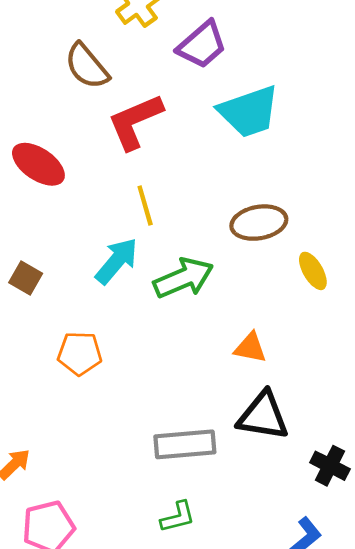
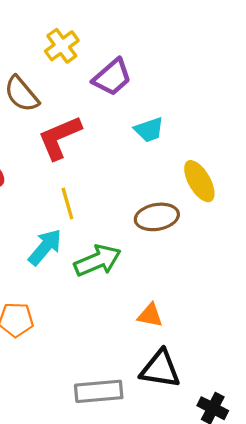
cyan trapezoid: (249, 112) -> (149, 130), size x0.6
yellow ellipse: (313, 271) -> (199, 181), moved, size x1.4

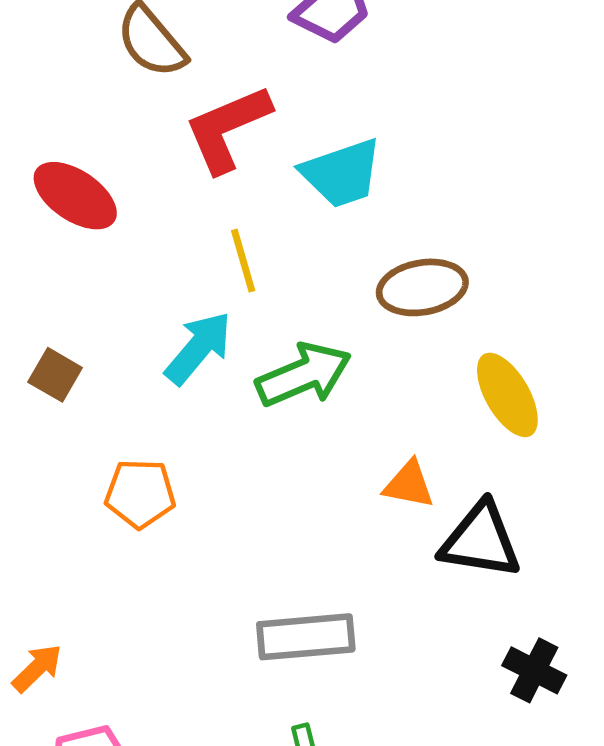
cyan trapezoid: (149, 130) -> (342, 173), moved, size x1.4
yellow ellipse: (199, 181) -> (507, 395), moved
black triangle: (160, 369) -> (481, 541), moved

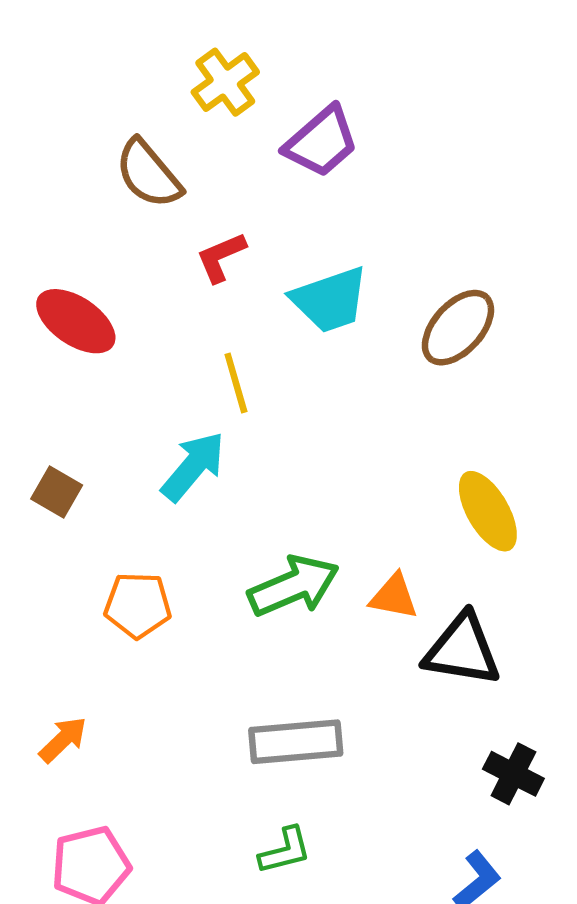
red L-shape: (227, 128) -> (221, 257), size x0.6
brown ellipse: (422, 287) -> (458, 328), moved, turned -38
green arrow: (304, 375) -> (294, 586), moved
orange arrow: (37, 668) -> (63, 740), moved

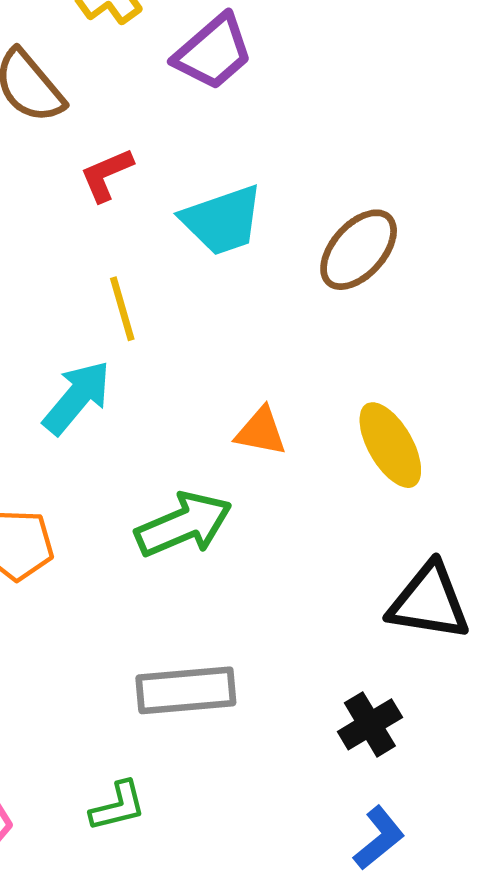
orange triangle: (394, 597) -> (261, 431), moved
black triangle: (462, 650) -> (429, 602), moved
black cross: (513, 774) -> (370, 724), moved, turned 32
green L-shape: (285, 851) -> (118, 806), moved

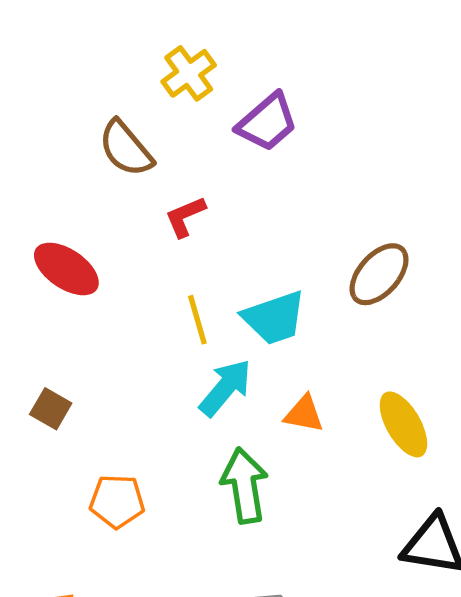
cyan trapezoid: (222, 220) -> (274, 318), moved
cyan arrow: (77, 397) -> (225, 388), moved
green arrow: (184, 525) -> (245, 486), turned -76

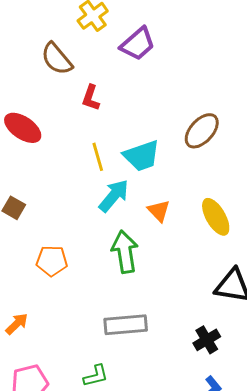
red L-shape: (185, 217) -> (91, 98), turned -48
orange triangle: (304, 414) -> (159, 211), turned 35

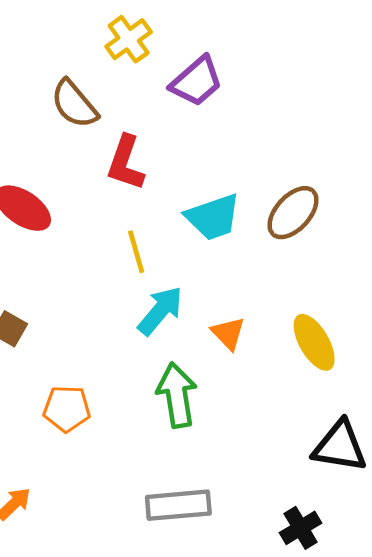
red L-shape: (91, 98) -> (126, 163), size x1.4
cyan trapezoid: (142, 156) -> (213, 217), moved

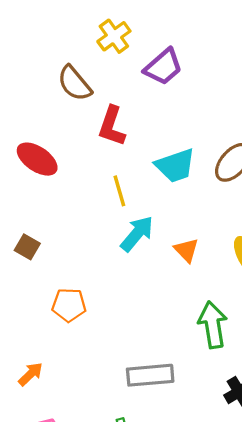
green arrow: (177, 395) -> (213, 325), moved

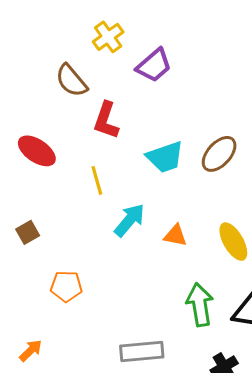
yellow line: (119, 191) -> (97, 180), moved
brown square: (27, 247) -> (28, 232), turned 30
orange triangle: (186, 250) -> (175, 235), turned -35

